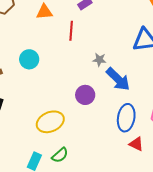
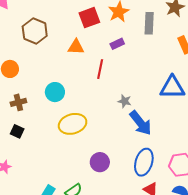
purple circle: (85, 95) -> (100, 162), moved
yellow ellipse: (50, 122) -> (73, 124), moved

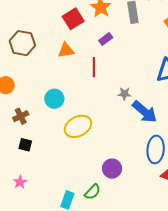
purple circle: (100, 162) -> (112, 169), moved

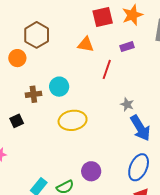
brown hexagon: (22, 43) -> (37, 35), moved
brown cross: (21, 116) -> (33, 94), moved
black square: (25, 145) -> (17, 121), turned 32

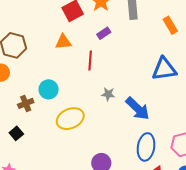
gray star: (127, 104) -> (108, 94), moved

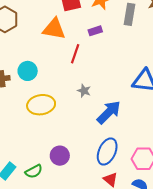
orange triangle: (63, 42) -> (54, 29), size x1.4
blue arrow: (138, 109) -> (109, 112), turned -104

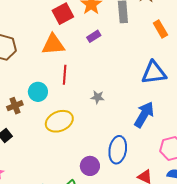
red line: (75, 54) -> (65, 75), moved
blue arrow: (109, 112) -> (144, 115), moved
blue ellipse: (107, 152) -> (118, 150), moved

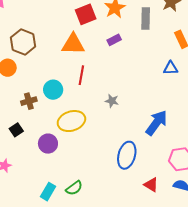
blue triangle: (154, 73) -> (171, 68), moved, size x0.6
purple circle: (90, 166) -> (48, 144), moved

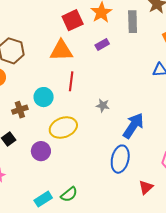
blue arrow: (156, 123) -> (133, 126), moved
red triangle: (151, 185) -> (146, 187), turned 49
cyan rectangle: (48, 192) -> (43, 199), turned 30

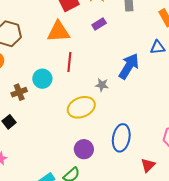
blue arrow: (133, 126) -> (129, 66), moved
yellow ellipse: (63, 128) -> (81, 107), moved
purple circle: (41, 151) -> (84, 149), moved

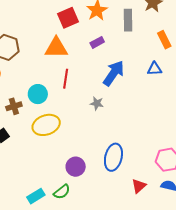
blue arrow: (129, 66) -> (114, 73), moved
yellow ellipse: (81, 107) -> (46, 125), moved

